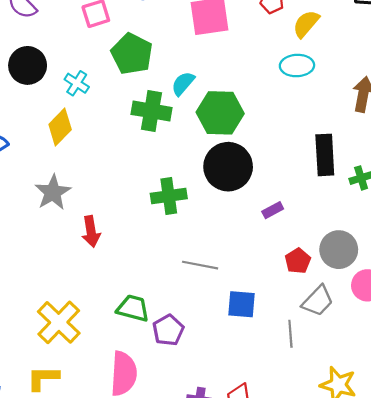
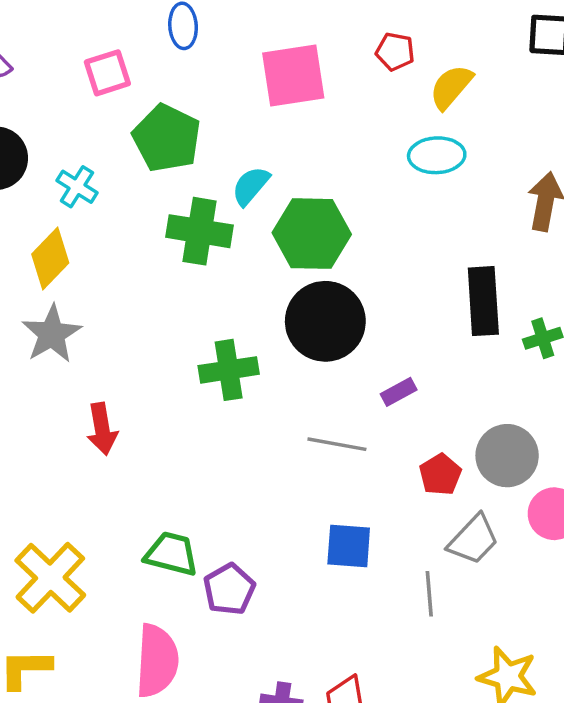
gray star: (53, 192) -> (52, 334), moved
gray line: (200, 265) -> (337, 444), moved

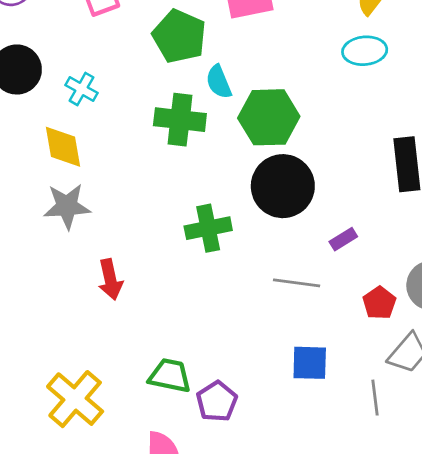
green pentagon: (167, 138) -> (179, 36), moved
cyan semicircle: (251, 186) -> (219, 82), turned -60
yellow diamond: (50, 258) -> (63, 147), turned -51
gray star: (52, 334) -> (67, 206), turned 30

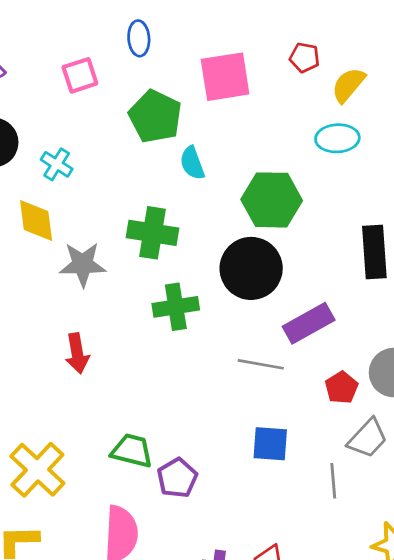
green hexagon: (269, 117) -> (272, 200), moved
green cross: (180, 120) -> (153, 233), moved
gray star: (67, 206) -> (83, 264), moved
purple rectangle: (343, 239) -> (309, 323), size x1.8

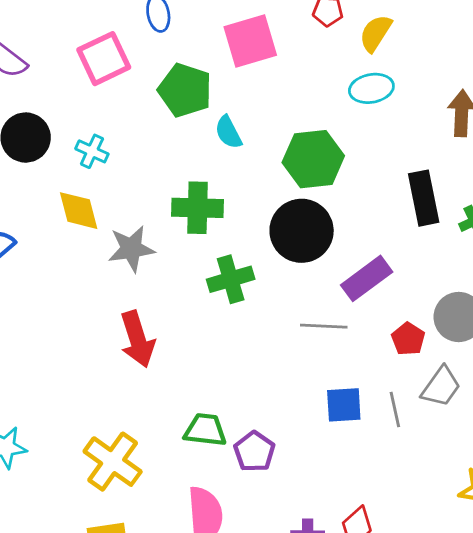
pink square: (80, 75) -> (104, 59), size x1.4
red arrow: (77, 353) -> (137, 339), size x1.4
gray line: (333, 481) -> (395, 409), moved

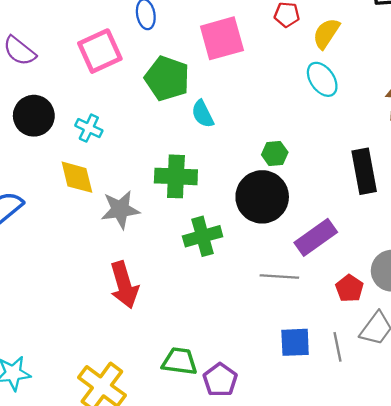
cyan ellipse: (371, 88) -> (322, 79), turned 64
green hexagon: (313, 159) -> (275, 153), moved, size x0.5

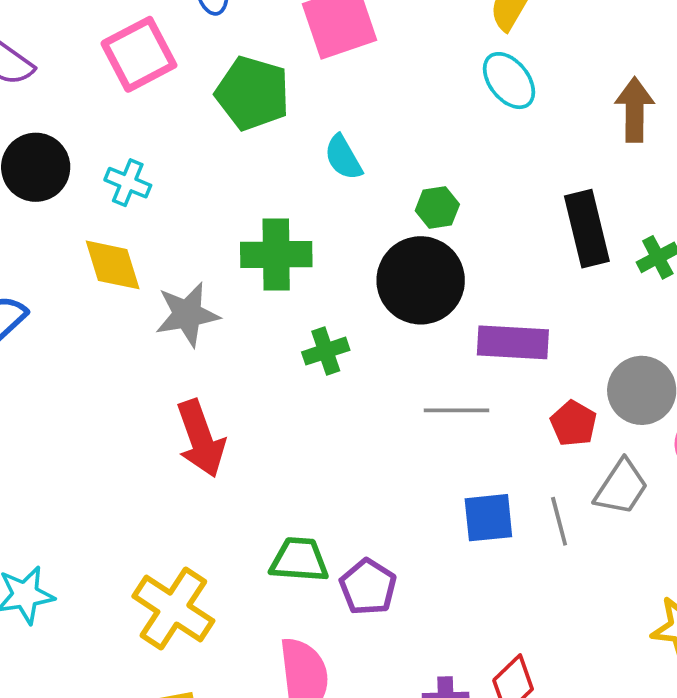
cyan semicircle: (203, 114) -> (343, 157), moved
green cross: (203, 236) -> (326, 351), size x0.7
purple rectangle: (316, 237) -> (513, 342), turned 42

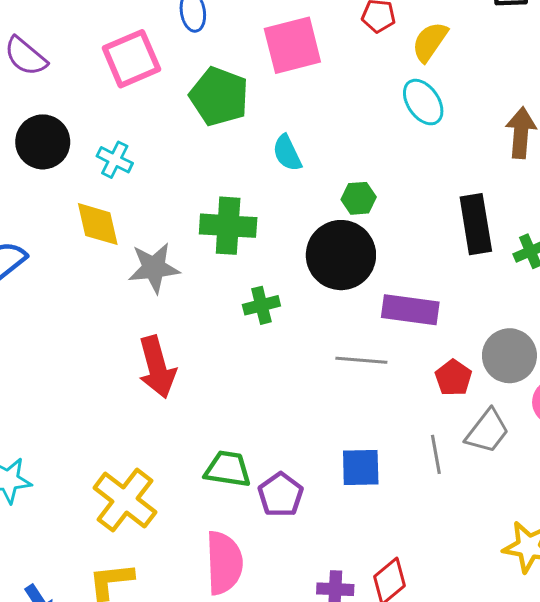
blue square: (488, 518) -> (361, 467), moved

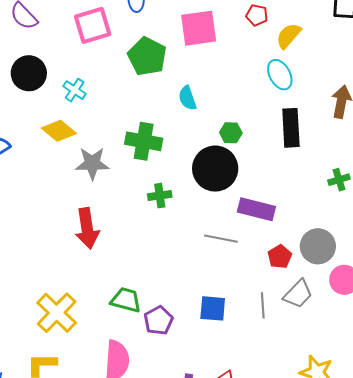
yellow diamond: (98, 224) -> (59, 131), turned -44
black rectangle: (476, 224) -> (291, 128), moved

